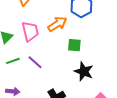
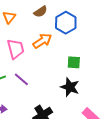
green square: (74, 45) -> (74, 62), moved

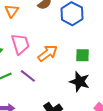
orange arrow: (42, 41) -> (48, 53), moved

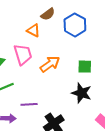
orange triangle: (12, 11) -> (33, 30), moved, turned -40
purple line: (28, 76) -> (29, 104), moved, turned -42

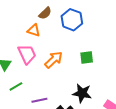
black star: (81, 93) -> (82, 93), moved

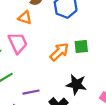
orange arrow: (54, 60) -> (59, 52), moved

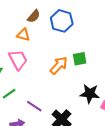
black star: (76, 84) -> (90, 94), moved
purple line: (31, 92) -> (34, 106), turned 49

